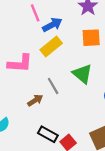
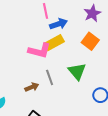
orange square: (91, 38) -> (90, 41), turned 30
pink L-shape: (20, 63) -> (39, 51), moved

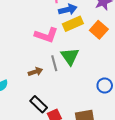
yellow rectangle: (54, 43) -> (73, 24), moved
green triangle: (77, 71) -> (70, 56), moved

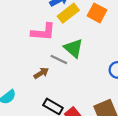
gray line: (54, 63) -> (59, 59), turned -35

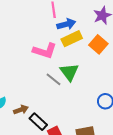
brown arrow: (41, 73) -> (21, 110), moved

